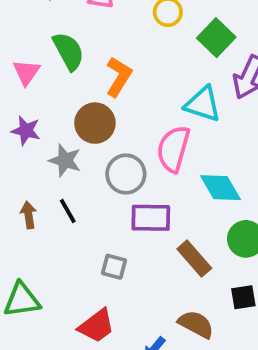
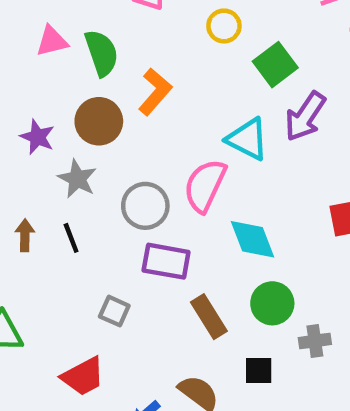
pink triangle: (26, 72) -> (52, 41), moved, turned 32
brown circle: (95, 123) -> (99, 121), moved

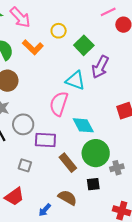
orange L-shape: (155, 92) -> (33, 47), moved, turned 100
gray circle: (145, 206) -> (23, 124), moved
green circle: (272, 303) -> (96, 153), size x1.4

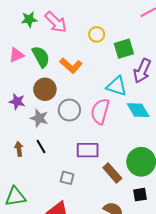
green square: (84, 45) -> (124, 49), turned 30
orange L-shape: (33, 47) -> (71, 66), moved
gray circle: (23, 124) -> (69, 110), moved
cyan diamond: (83, 125) -> (138, 110), moved

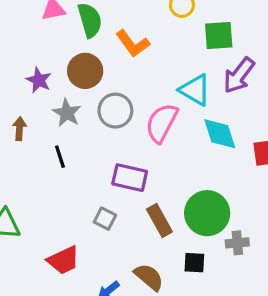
brown arrow: (19, 149) -> (19, 129), moved
gray square: (67, 178) -> (105, 219), moved

